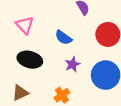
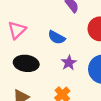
pink triangle: (25, 25) -> (17, 30), turned 36

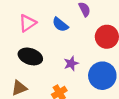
blue semicircle: (57, 37) -> (60, 25), moved

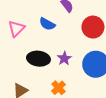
black ellipse: (30, 56) -> (38, 59), moved

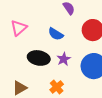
blue semicircle: (47, 24) -> (56, 34), moved

